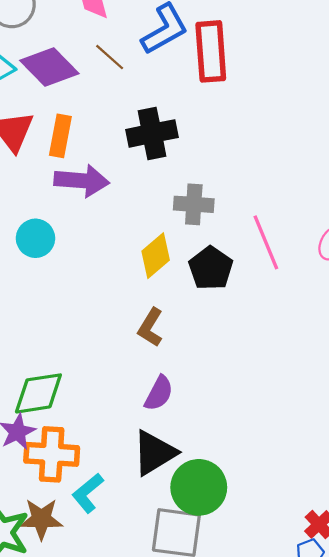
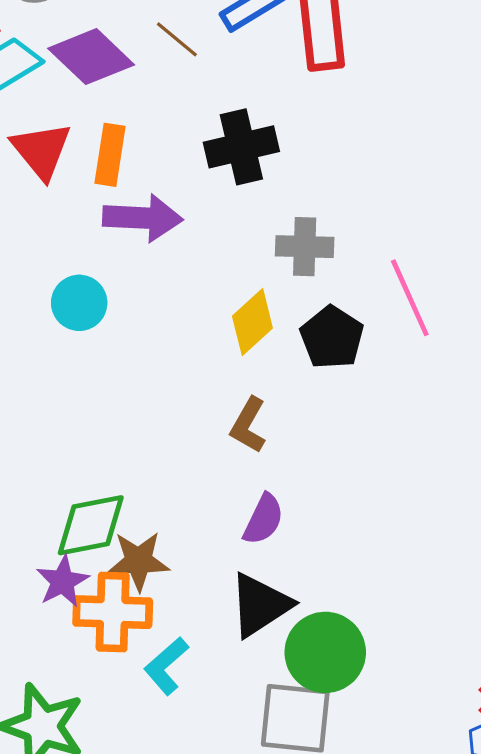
brown star: (41, 519) -> (138, 561), moved

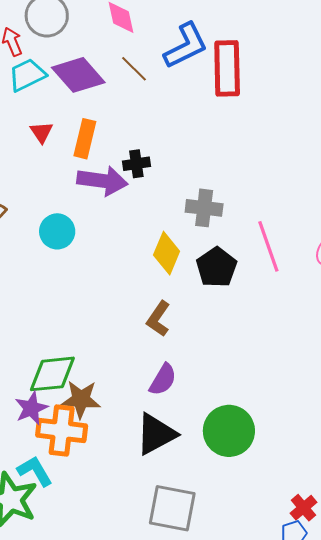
black cross: (241, 147) -> (136, 164), moved, size x0.6
red triangle: (41, 150) -> (41, 132), size x0.6
yellow diamond: (252, 322) -> (167, 253), turned -30
green circle: (325, 652) -> (229, 431), moved
cyan L-shape: (166, 666) -> (35, 471), moved, turned 96

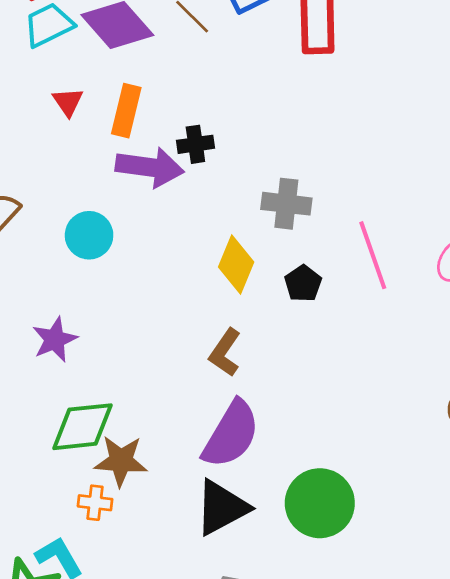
black pentagon: (217, 267) -> (303, 283), size x0.7
purple semicircle: (163, 380) -> (231, 434), size x1.6
purple star: (31, 408) -> (55, 340), moved
orange cross: (62, 430) -> (95, 503), size x0.5

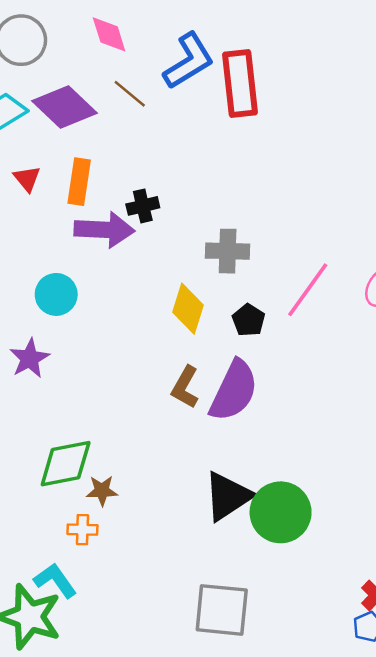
pink line: (373, 255) -> (308, 290), turned 60
purple star: (55, 340) -> (30, 358), moved
purple semicircle: (231, 434) -> (234, 391), moved
brown star: (121, 461) -> (102, 491), size x0.7
black triangle: (222, 508) -> (228, 496), moved

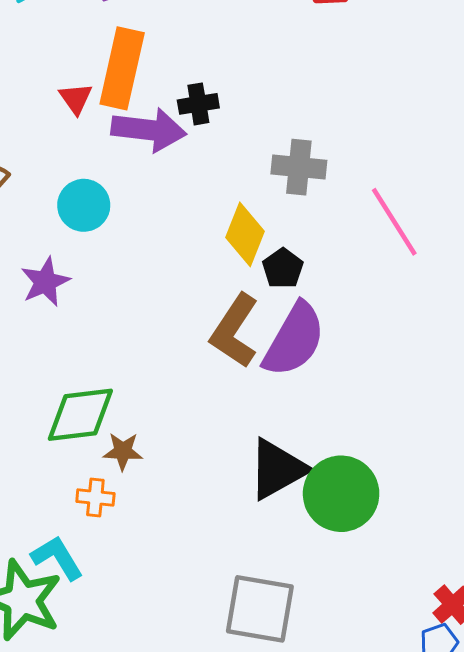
red triangle: (27, 179) -> (76, 98), moved
orange rectangle: (79, 182) -> (122, 68), size x1.4
pink line: (308, 290) -> (394, 222), turned -72
black pentagon: (249, 320) -> (283, 268), moved
brown L-shape: (185, 387) -> (235, 331), size x1.4

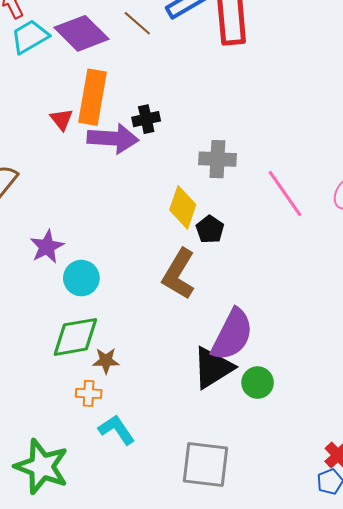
cyan circle: (84, 205) -> (81, 278), moved
purple semicircle: (294, 340) -> (232, 335), moved
green circle: (341, 494) -> (258, 383), size x0.6
cyan L-shape: (57, 558) -> (117, 430), moved

